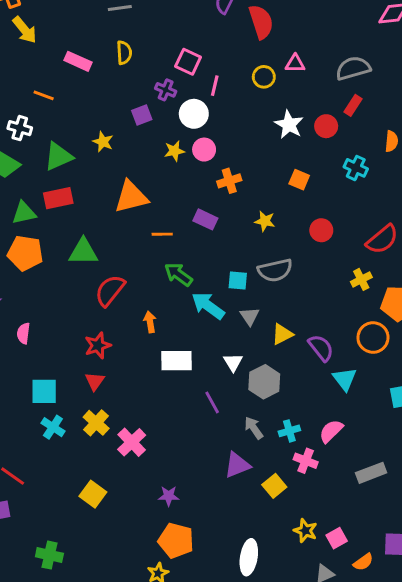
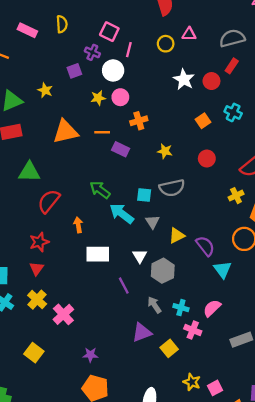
orange square: (299, 180) -> (203, 121), moved, turned 32
orange line: (162, 234) -> (102, 132), moved
cyan cross: (289, 431) -> (181, 308), turned 32

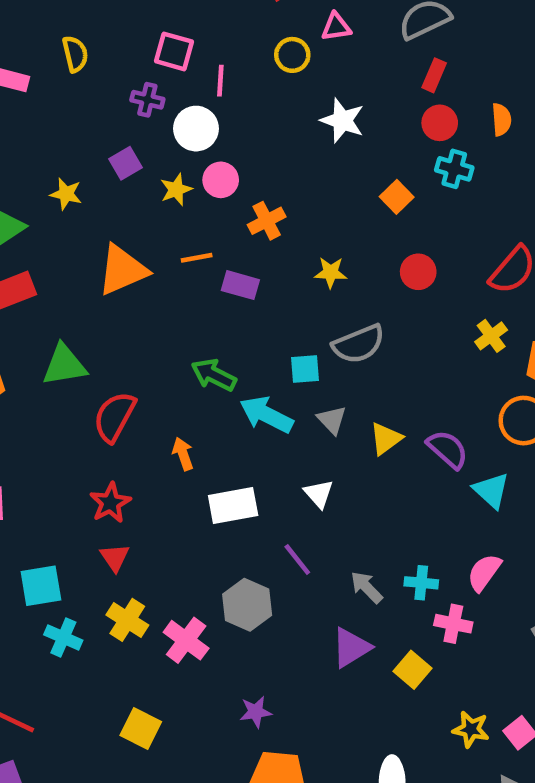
purple square: (74, 71) -> (126, 163), moved
red circle: (211, 81) -> (440, 123), moved
gray hexagon: (163, 271) -> (247, 605), moved

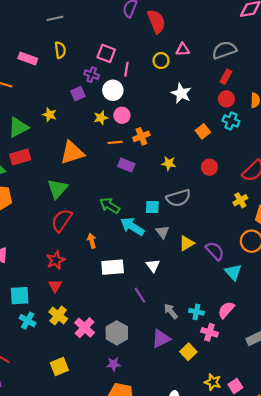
purple square: (126, 163) -> (78, 94), moved
orange line: (197, 258) -> (115, 142), moved
green triangle: (64, 365) -> (57, 189), moved, turned -45
gray hexagon: (247, 605) -> (117, 333), moved
yellow square: (141, 729) -> (59, 366), turned 36

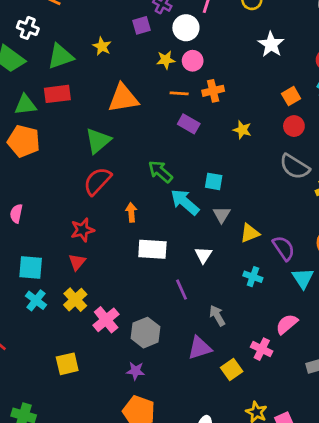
red circle: (209, 167) -> (294, 126), moved
gray semicircle: (178, 198) -> (295, 167), moved, turned 40
cyan cross: (196, 312) -> (253, 277), moved

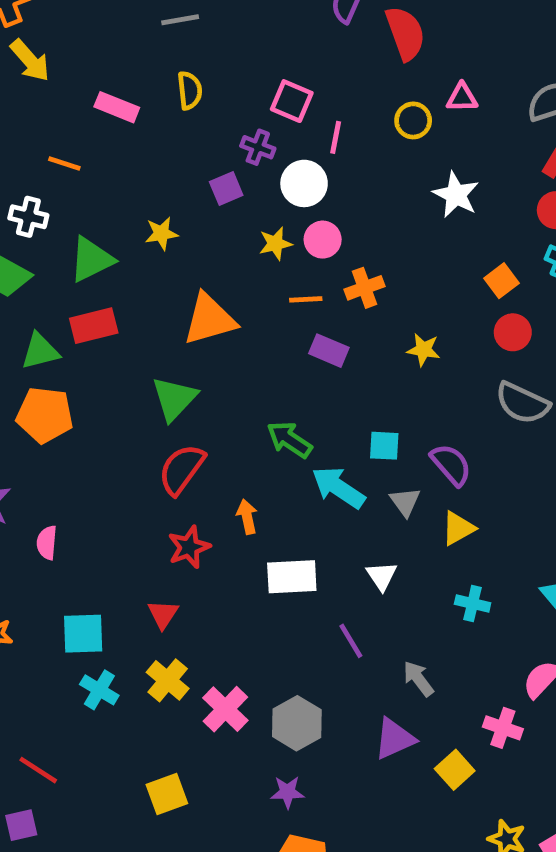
yellow star: (102, 46) -> (161, 233), turned -30
red star: (82, 230) -> (189, 547), moved
purple semicircle: (284, 248) -> (451, 465), moved

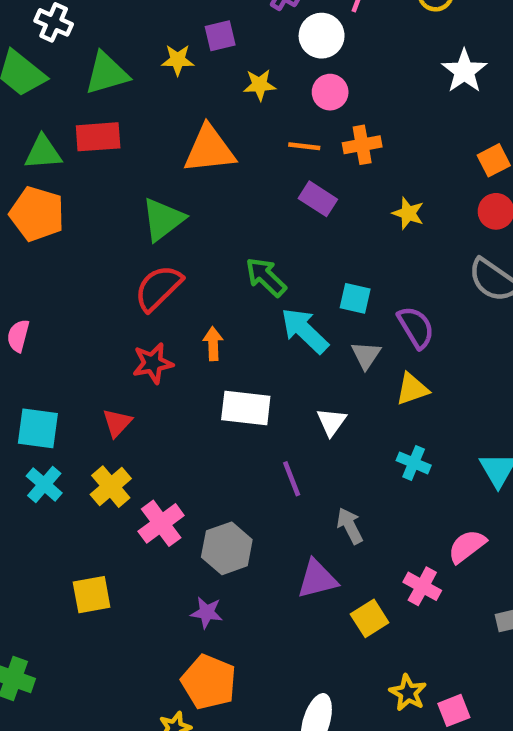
purple square: (226, 189) -> (220, 36), moved
yellow star: (275, 244) -> (260, 85), moved

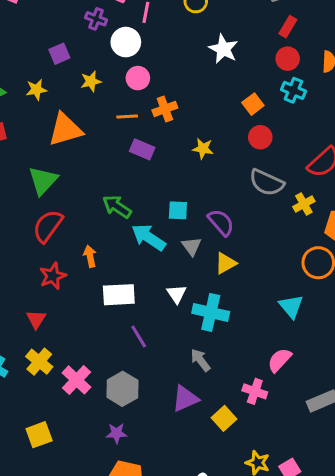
yellow star: (178, 60) -> (36, 90), moved
cyan cross: (414, 463) -> (211, 312), moved, size x1.6
purple line: (292, 479) -> (139, 337), moved

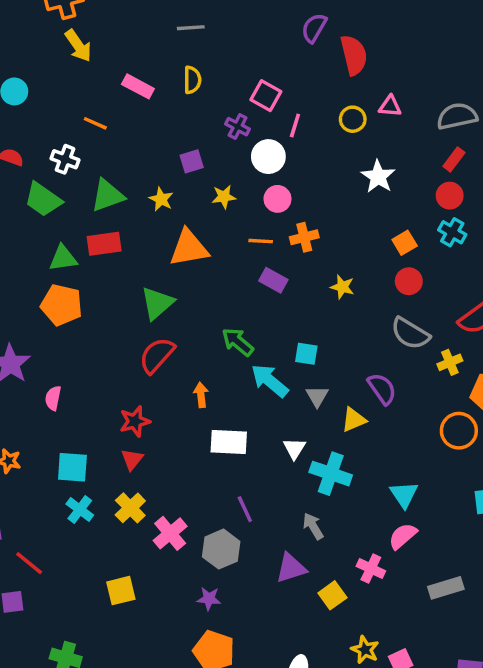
yellow star: (36, 90) -> (161, 199), turned 30
purple semicircle: (221, 222) -> (382, 389), moved
red star: (53, 276) -> (135, 421), moved
cyan triangle: (291, 306) -> (404, 494), moved
purple line: (139, 337) -> (245, 509), moved

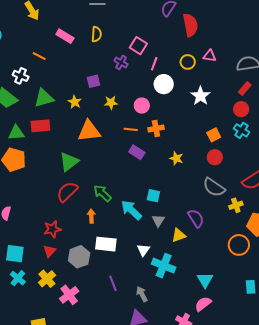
white circle: (268, 157) -> (164, 84), moved
green arrow: (238, 342) -> (102, 193), moved
gray arrow: (313, 526) -> (142, 294), moved
gray hexagon: (221, 549) -> (79, 257), moved

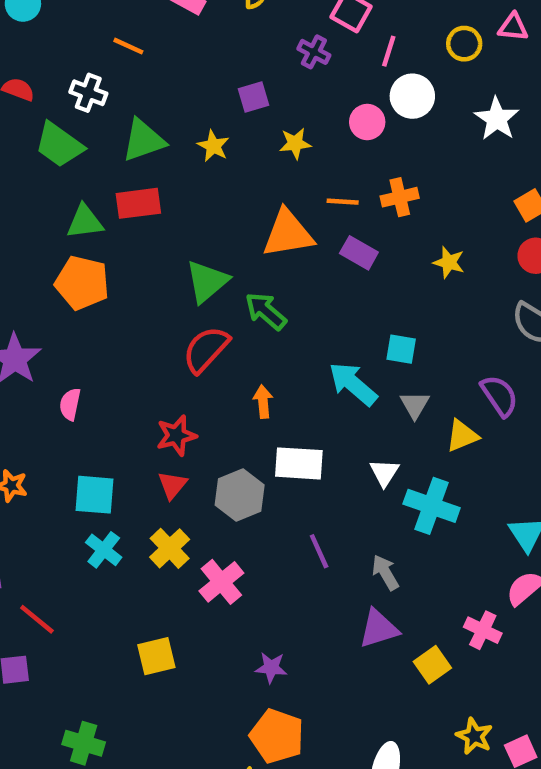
pink circle: (142, 106) -> (367, 122), moved
orange triangle: (89, 131) -> (288, 234), moved
green arrow: (102, 193) -> (266, 311), moved

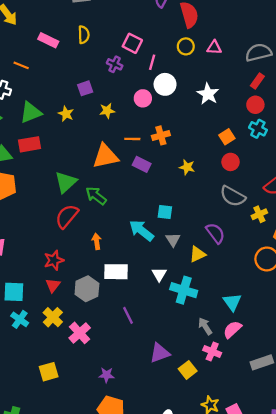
yellow circle: (464, 44) -> (186, 46), moved
gray arrow: (385, 572) -> (205, 326), moved

